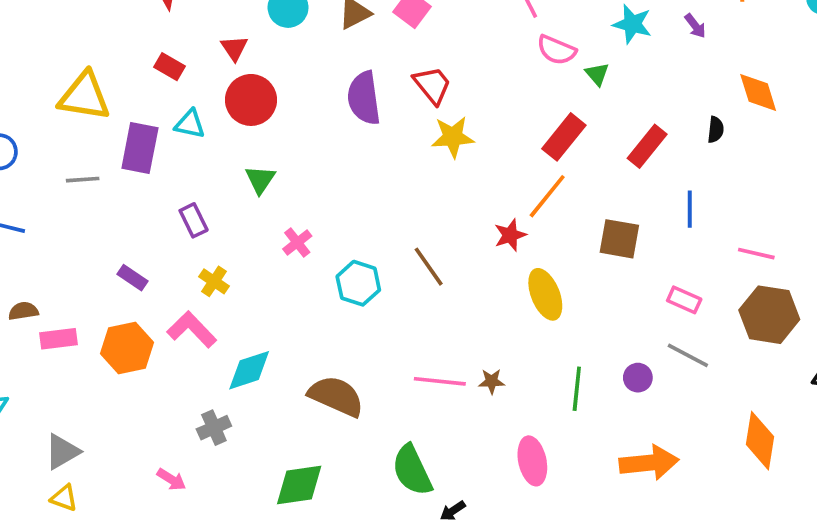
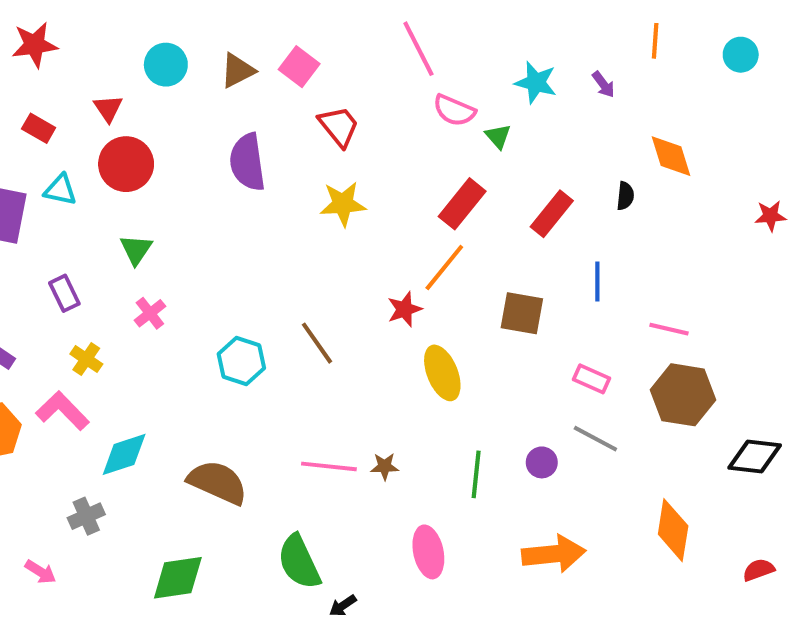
red trapezoid: (432, 85) -> (339, 126), moved
pink cross: (297, 242) -> (150, 313), moved

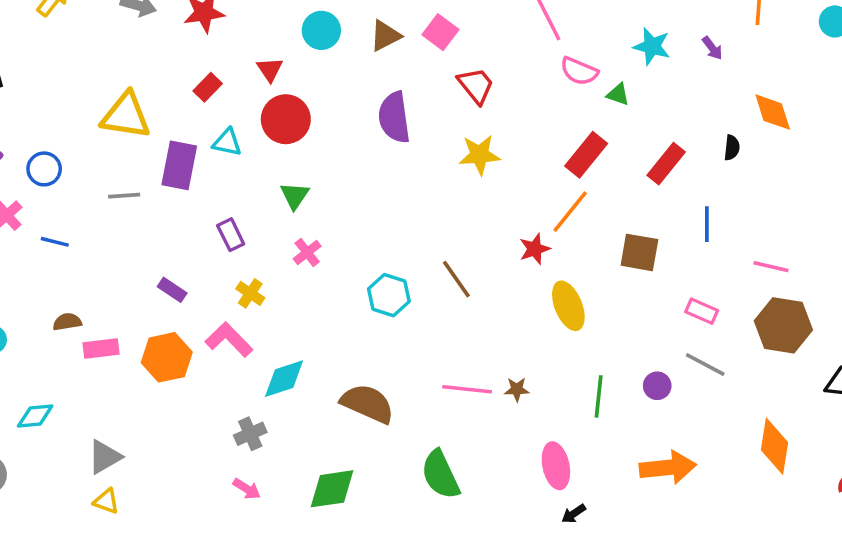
red rectangle: (39, 128) -> (208, 87), turned -76
green triangle: (498, 136) -> (618, 94), turned -30
pink arrow: (41, 572) -> (247, 489), moved
black arrow: (343, 606) -> (574, 514), moved

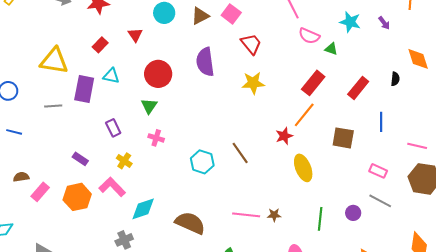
red circle: (286, 119) -> (158, 74), moved
pink cross: (307, 252) -> (156, 138), turned -35
pink rectangle: (101, 348) -> (40, 192), turned -42

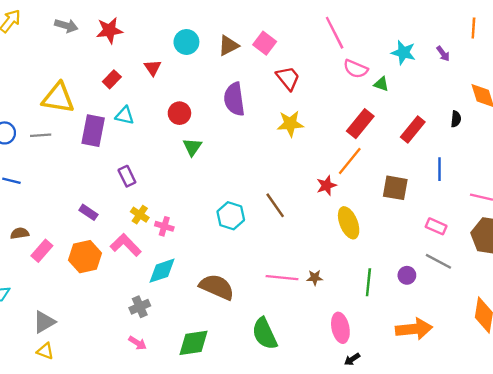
red circle: (158, 74) -> (179, 113), size x0.7
gray line: (53, 106) -> (41, 135), moved
green triangle: (149, 106) -> (192, 147), moved
pink cross: (156, 138) -> (164, 226), moved

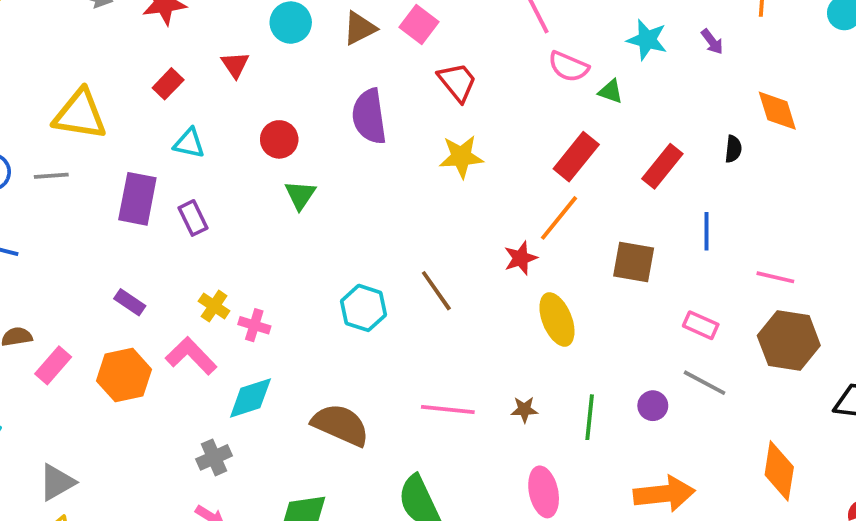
purple rectangle: (93, 131) -> (137, 199), moved
purple rectangle: (127, 176) -> (193, 218), moved
brown star: (315, 278) -> (524, 410), moved

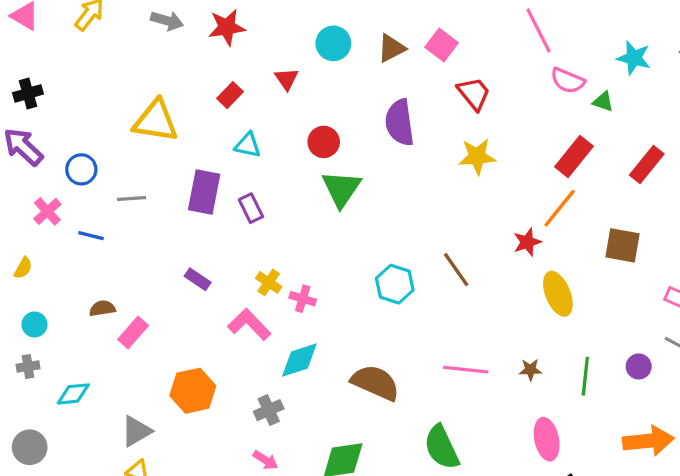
gray line: (51, 176) -> (131, 198), moved
green triangle: (300, 195) -> (341, 189), size x1.5
orange hexagon: (124, 375) -> (193, 391), moved

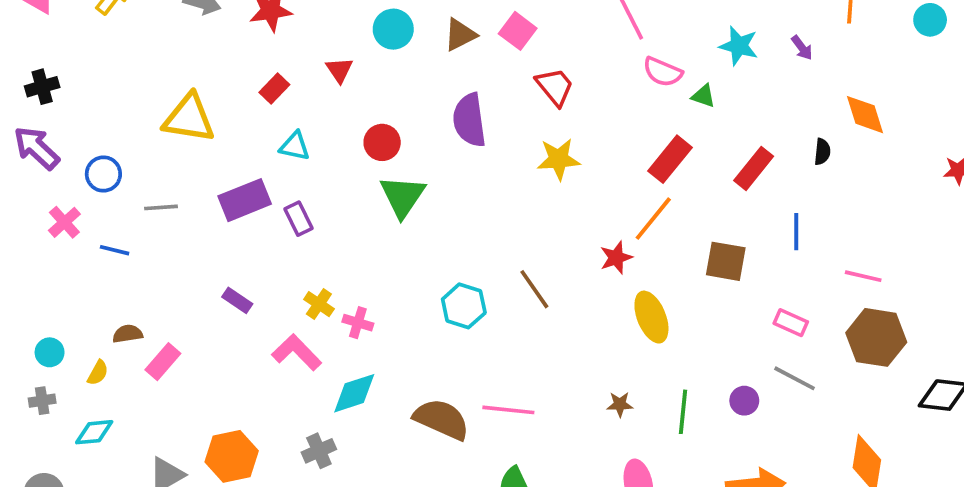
purple rectangle: (204, 192) -> (245, 200), turned 57
yellow semicircle: (23, 268) -> (98, 373), moved
pink line: (466, 370) -> (508, 410), moved
orange hexagon: (193, 391) -> (232, 456), moved

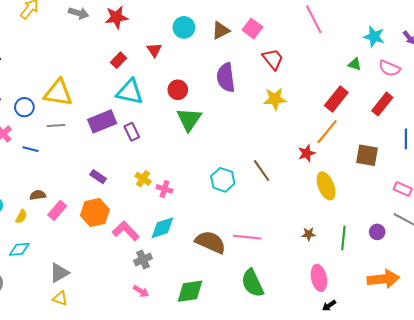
pink semicircle: (663, 72) -> (389, 68), moved
yellow triangle: (189, 118) -> (58, 93), moved
cyan triangle: (295, 146) -> (130, 92), size x1.6
pink L-shape: (297, 352) -> (126, 231), moved
orange hexagon: (232, 456) -> (95, 212), moved

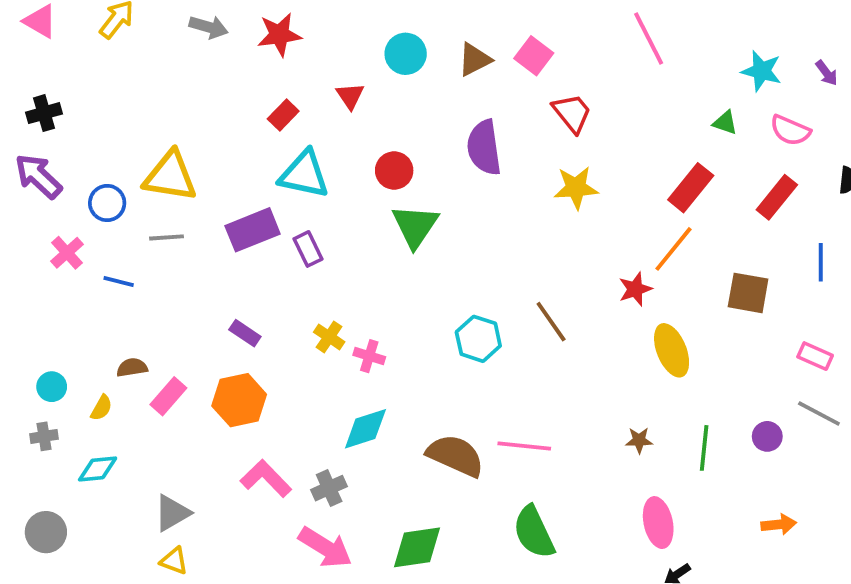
pink L-shape: (126, 231) -> (266, 479), moved
orange arrow: (383, 279) -> (779, 524), size x0.6
pink arrow: (141, 291) -> (325, 547), size x1.8

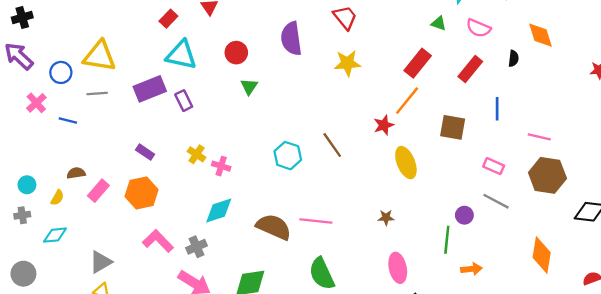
green triangle: (415, 226) -> (249, 87), size x0.6
green line: (704, 448) -> (447, 240), moved

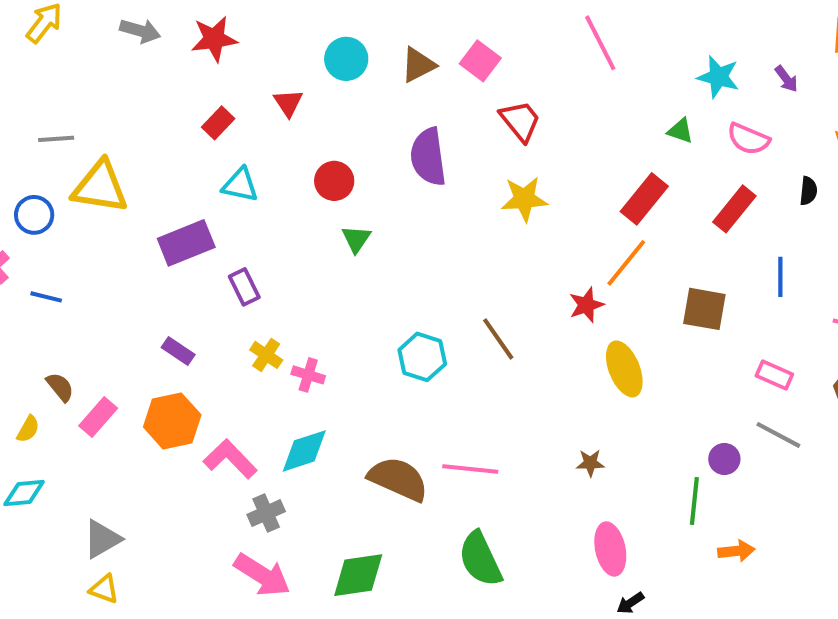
cyan triangle: (181, 55) -> (240, 185), size x0.7
gray line: (97, 94) -> (56, 139), moved
purple rectangle: (184, 101) -> (244, 287), moved
brown semicircle: (76, 173) -> (60, 387), turned 60
pink L-shape: (158, 241) -> (230, 459), moved

